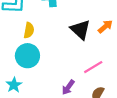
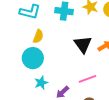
cyan star: (14, 85) -> (41, 83), moved

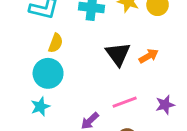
cyan star: (41, 83) -> (40, 106), moved

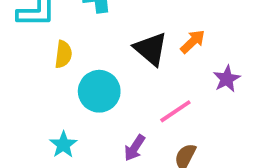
cyan circle: (48, 73) -> (99, 91), moved
purple star: (165, 105) -> (227, 79), moved

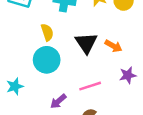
orange arrow: (193, 42) -> (113, 46), turned 56
yellow semicircle: (63, 54) -> (47, 32), moved, turned -42

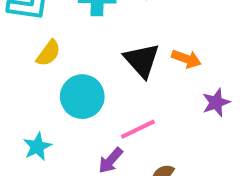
yellow semicircle: (47, 32) -> (48, 53), moved, turned 63
pink line: (90, 86) -> (138, 129), moved

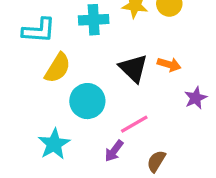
yellow semicircle: (48, 53) -> (58, 68), size x1.4
cyan star: (37, 147) -> (54, 144), size x1.4

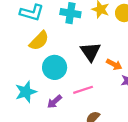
orange arrow: (169, 64) -> (114, 64), moved
purple arrow: (114, 151) -> (54, 102), moved

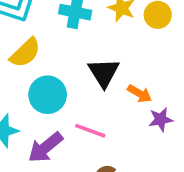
pink line: (83, 90) -> (90, 131), turned 36
purple arrow: (54, 102) -> (45, 147), size x1.5

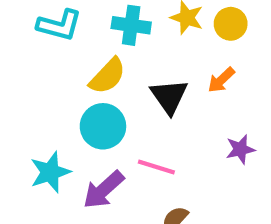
yellow semicircle: (25, 53) -> (108, 76), moved
orange arrow: (140, 94) -> (221, 80), moved, turned 110

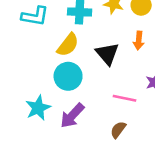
orange arrow: (221, 80) -> (139, 41), turned -36
pink line: (156, 167) -> (125, 98), moved

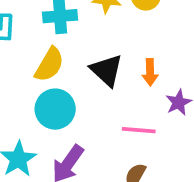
orange arrow: (139, 41) -> (150, 72), moved

